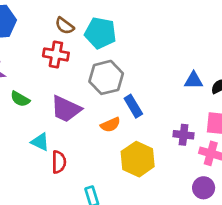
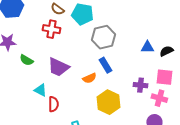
gray hexagon: (106, 77) -> (103, 37), moved

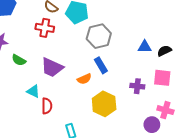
pink cross: (159, 98) -> (165, 110), moved

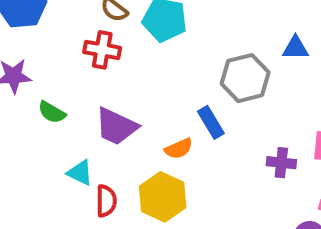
gray hexagon: (99, 36) -> (245, 78), moved
blue triangle: (145, 47) -> (295, 48), moved
yellow hexagon: (104, 104) -> (163, 197), moved

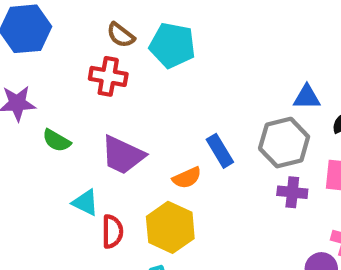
blue triangle: (295, 48) -> (307, 97), moved
gray hexagon: (245, 78) -> (284, 143), moved

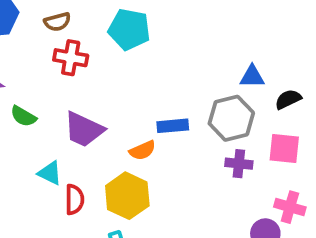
brown semicircle: (121, 35) -> (57, 22), moved, turned -52
blue rectangle: (220, 151) -> (173, 126), turned -64

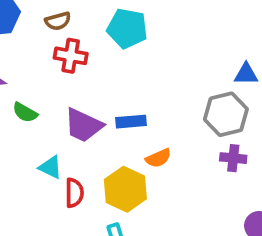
blue rectangle: (173, 126) -> (131, 122), moved
orange semicircle: (142, 150) -> (158, 158), moved

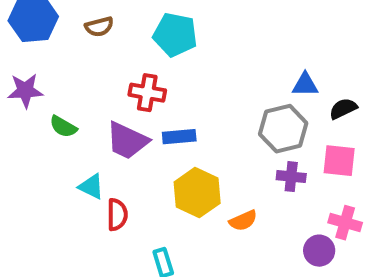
red cross: (71, 56) -> (147, 93), moved
orange semicircle: (158, 158) -> (243, 221), moved
yellow hexagon: (125, 189) -> (197, 193), moved

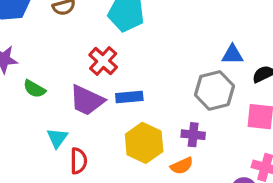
red cross: (147, 93) -> (103, 61), turned 32
purple cross: (291, 177) -> (193, 135), moved
cyan triangle: (91, 187) -> (57, 138), turned 40

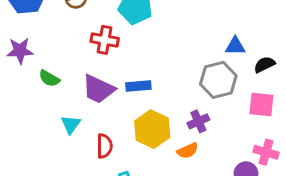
red cross: (103, 61) -> (105, 40), moved, turned -32
purple cross: (193, 135) -> (198, 121), turned -30
red semicircle: (79, 161) -> (105, 146), moved

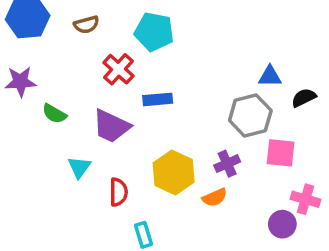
red cross: (105, 40) -> (118, 69), turned 32
blue rectangle: (138, 86) -> (158, 99), moved
pink square: (261, 104) -> (281, 153), moved

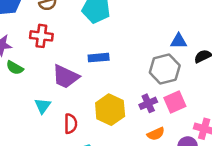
red cross: (118, 69) -> (41, 36), moved, turned -35
green semicircle: (54, 114) -> (15, 68), moved
pink square: (281, 153) -> (175, 102), moved, turned -30
orange semicircle: (215, 197) -> (156, 134), moved

